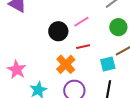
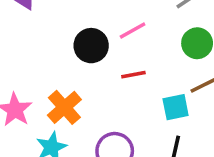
orange cross: (66, 64) -> (64, 107), moved

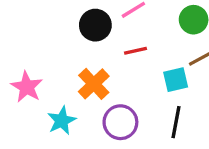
orange cross: (64, 107) -> (94, 84), moved

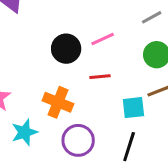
orange cross: (94, 84) -> (58, 102), turned -32

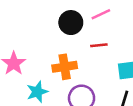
orange cross: (58, 102) -> (65, 67), turned -30

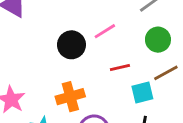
red line: (99, 45) -> (120, 68), moved

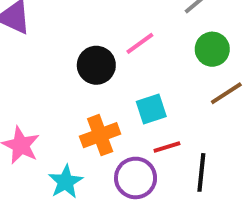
red line: (120, 68) -> (167, 147), moved
cyan square: (142, 92) -> (151, 109), moved

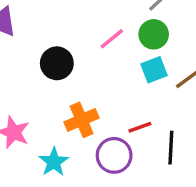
green circle: (212, 49) -> (154, 34), moved
black circle: (96, 65) -> (57, 63), moved
cyan square: (151, 109) -> (154, 70), moved

